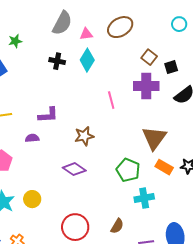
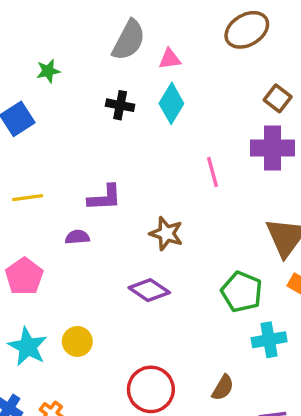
brown ellipse: (120, 27) -> (247, 30), moved
brown star: (84, 136) -> (166, 234), turned 30

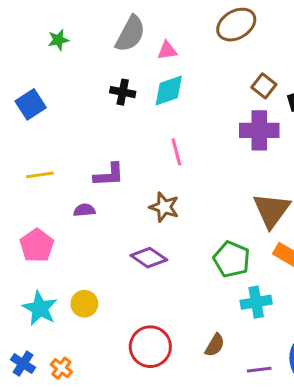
green star: (48, 71) -> (58, 40), moved
cyan diamond: (171, 103) -> (169, 90), turned 40
pink line: (213, 172) -> (176, 152), moved

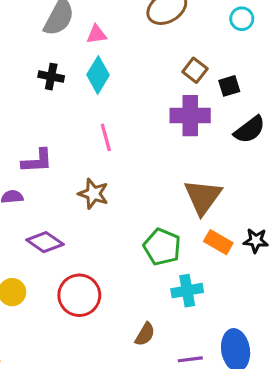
cyan diamond: (169, 90) -> (98, 75), turned -40
purple diamond: (149, 258) -> (45, 242), moved
red circle: (150, 347) -> (79, 295), moved

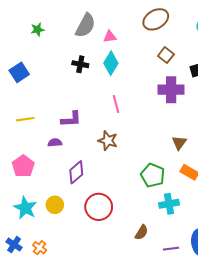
brown square: (195, 70) -> (166, 55), moved
brown triangle: (203, 197) -> (179, 143), size x0.6
purple diamond: (45, 242) -> (76, 172), turned -75

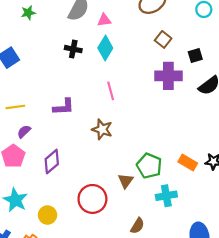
purple semicircle: (55, 143) -> (24, 132), moved, turned -40
brown triangle: (179, 143) -> (126, 181), moved
purple diamond: (76, 172) -> (52, 162), moved
yellow circle: (55, 205) -> (47, 215), moved

